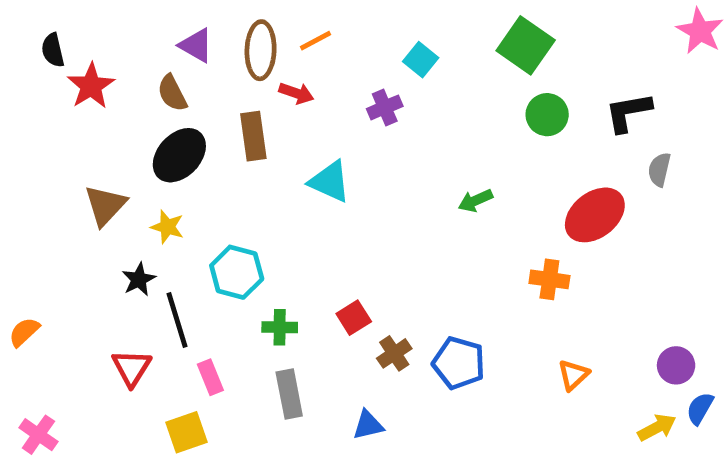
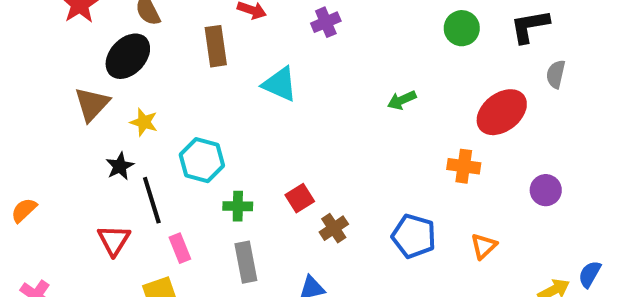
black ellipse: (179, 155) -> (128, 56), moved
blue pentagon: (459, 363) -> (414, 236), moved
purple circle: (676, 365) -> (546, 190), moved

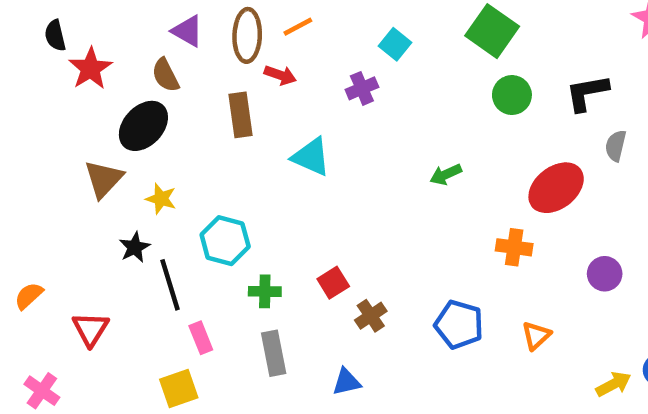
red triangle: (114, 240) -> (90, 329), moved

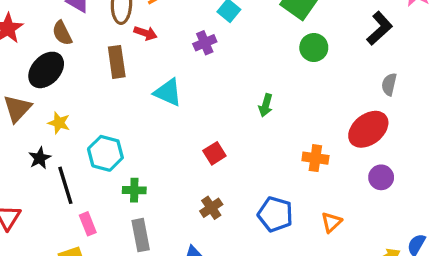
black L-shape: (587, 93) -> (380, 28), moved, turned 148
green arrow: (446, 174) -> (266, 105), turned -50
red ellipse: (556, 188) -> (368, 129), moved
red square: (333, 283) -> (214, 153), moved

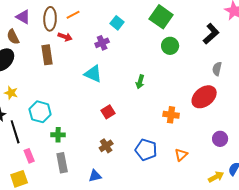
cyan triangle: (168, 92) -> (93, 74), moved
purple circle: (381, 177) -> (220, 139), moved

